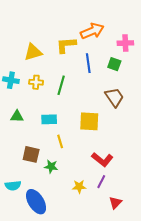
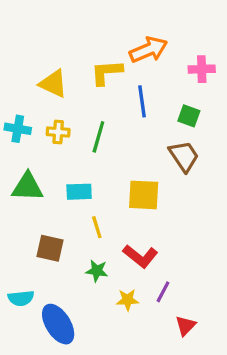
yellow triangle: (33, 52) -> (53, 84), turned 42
green square: (114, 64) -> (189, 116), moved
green triangle: (17, 116) -> (27, 187), size x1.5
red L-shape: (102, 160) -> (140, 256), moved
green star: (51, 167) -> (97, 271), moved

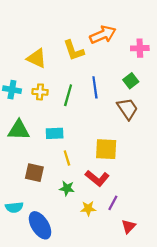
yellow L-shape: (107, 72) -> (74, 50), turned -105
blue line: (142, 101) -> (95, 87), moved
green square: (189, 116) -> (131, 81), turned 32
yellow square: (144, 195) -> (106, 149), moved

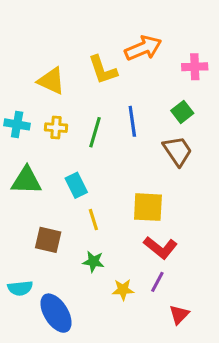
cyan rectangle: (55, 133) -> (76, 185), turned 66
red L-shape: (97, 178) -> (160, 248), moved

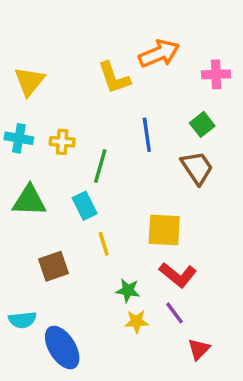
yellow triangle: (51, 81) -> (29, 81), moved, turned 44
green line: (95, 132) -> (100, 166), moved
brown square: (48, 240) -> (54, 266), turned -32
green star: (93, 262) -> (128, 290), moved
purple line: (157, 282) -> (175, 313), turned -65

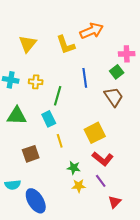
pink cross: (216, 74) -> (127, 54), moved
yellow triangle: (29, 81) -> (28, 44), moved
yellow square: (164, 230) -> (95, 133), turned -30

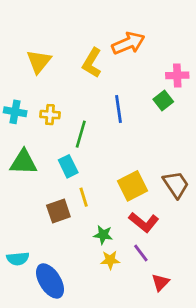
yellow L-shape: (66, 45) -> (92, 63), turned 50
brown trapezoid: (114, 97) -> (176, 184), moved
brown square: (31, 154) -> (58, 211), moved

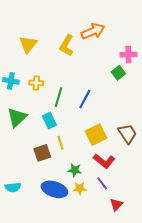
blue line: (119, 109) -> (85, 99), moved, turned 36
green triangle: (23, 162) -> (17, 117), turned -45
blue ellipse: (50, 281) -> (54, 189), moved, turned -40

